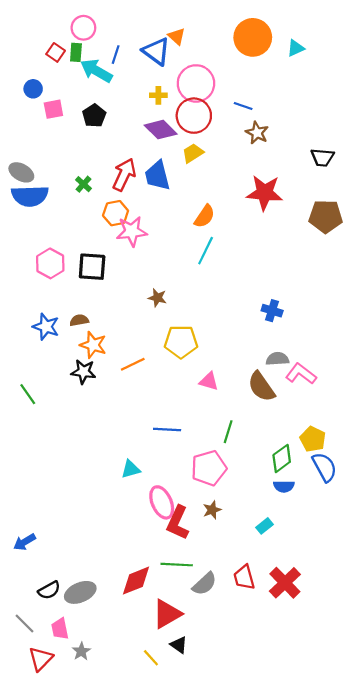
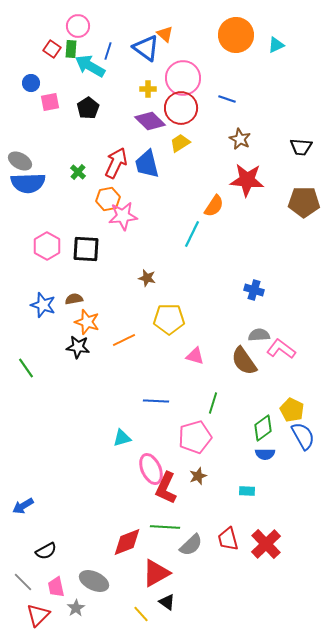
brown star: (257, 133) -> (240, 139), moved
orange semicircle: (205, 216) -> (214, 206), moved
cyan rectangle: (265, 526) -> (247, 491), turned 42
gray ellipse: (80, 592) -> (94, 581), moved, turned 48

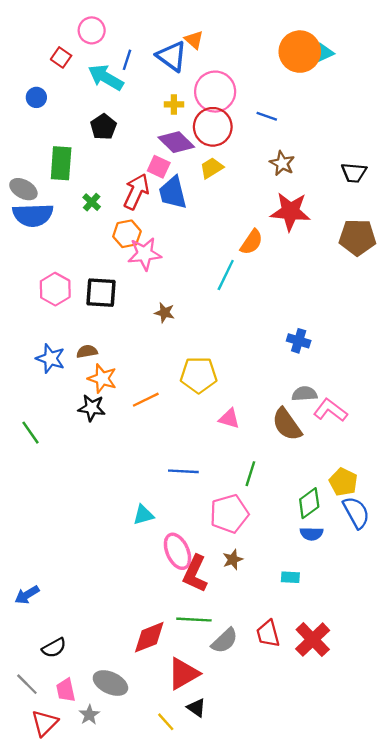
orange circle: (236, 35) -> (300, 52), moved
green rectangle: (71, 49) -> (61, 163), moved, size x1.6
pink square: (50, 102) -> (159, 167), moved, turned 36
brown star: (147, 278) -> (165, 313), moved

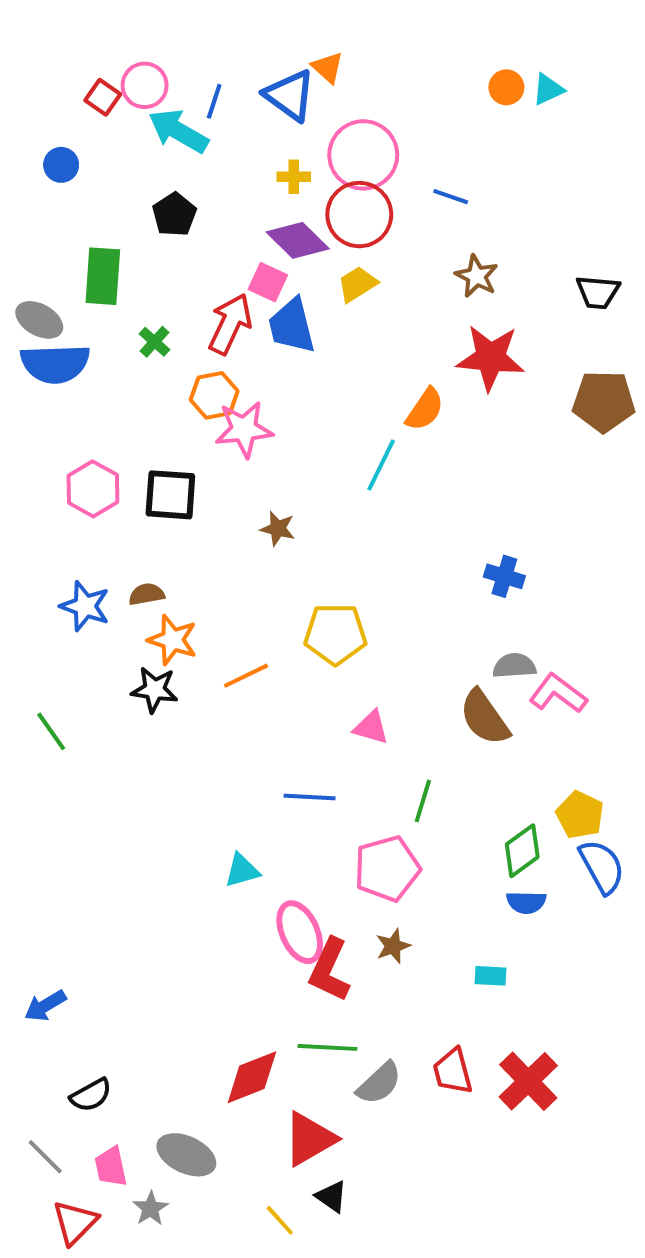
pink circle: (92, 30) -> (145, 85), moved
orange circle: (300, 52) -> (506, 87), size x0.5
pink triangle: (229, 418) -> (371, 727), moved

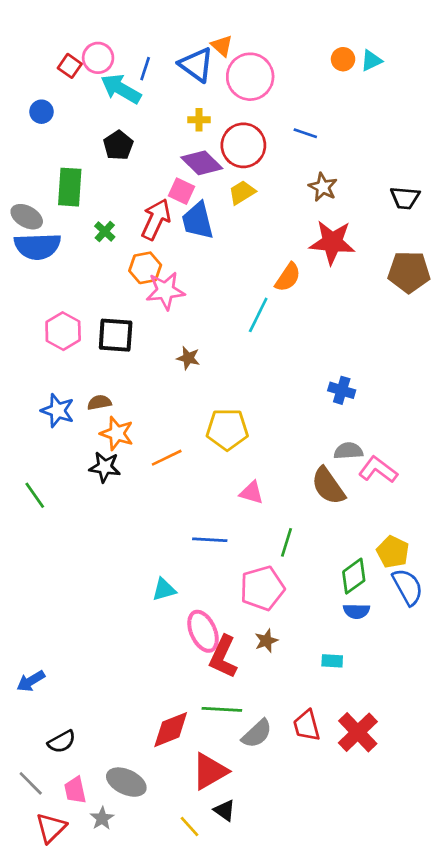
pink circle: (363, 155) -> (250, 77), moved

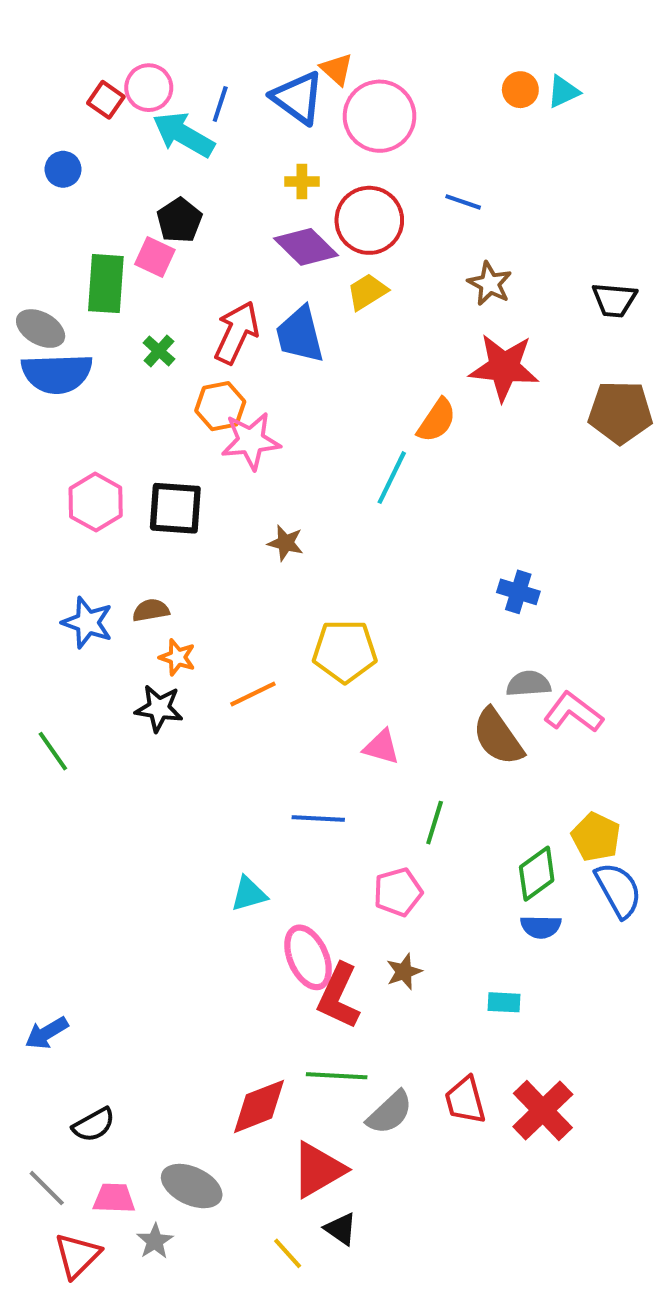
pink square: (181, 191) -> (155, 257), moved
orange star: (117, 433) -> (177, 657), size x0.7
pink pentagon: (262, 588) -> (398, 892), size x0.7
pink trapezoid: (75, 790) -> (114, 1198), turned 104

